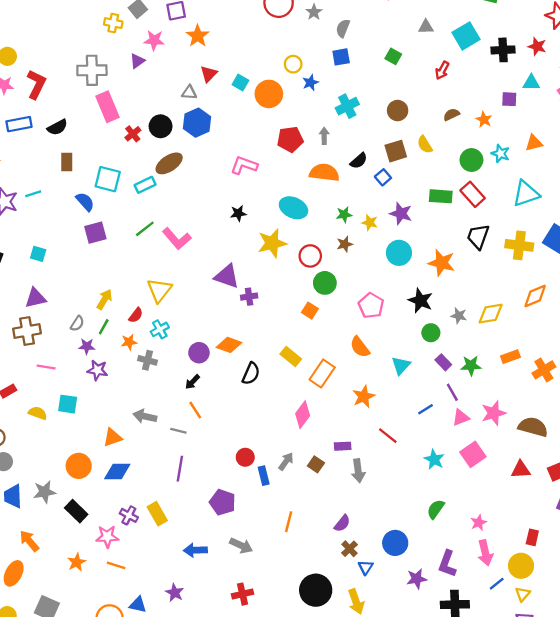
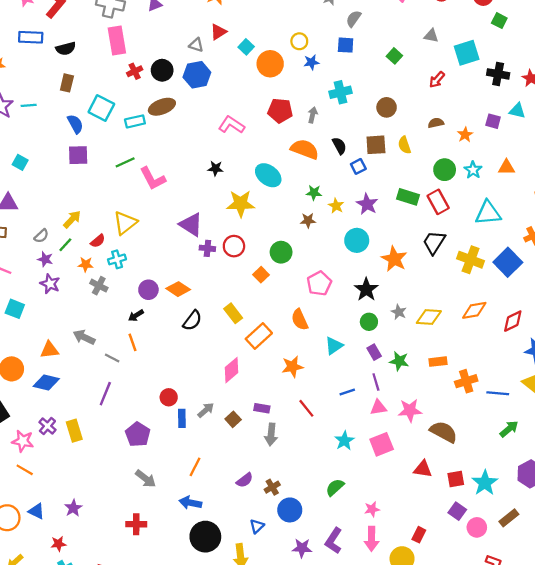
black semicircle: (359, 161) -> (339, 146), turned -90
red circle: (310, 256) -> (234, 246), moved
brown cross: (349, 549) -> (272, 487), moved
blue arrow: (195, 550) -> (190, 503), moved

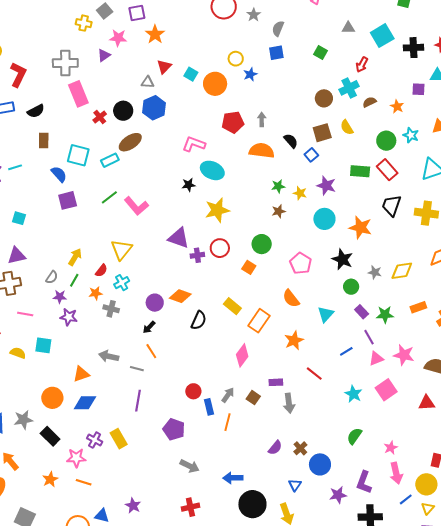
cyan cross: (341, 92) -> (349, 88), moved
cyan ellipse: (268, 175) -> (212, 170), moved
pink star: (410, 410) -> (404, 355), turned 30
orange line: (195, 467) -> (228, 422), moved

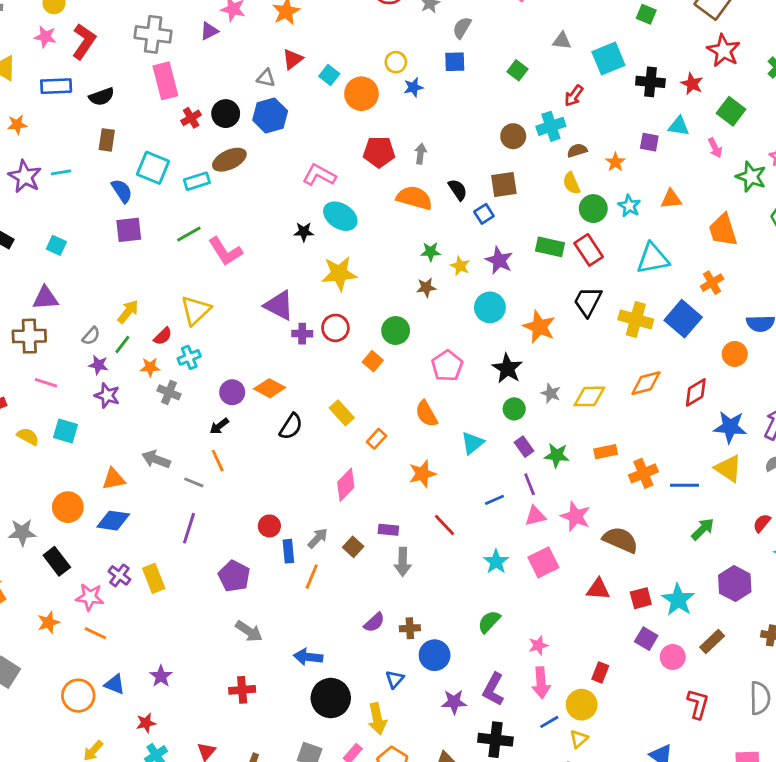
yellow semicircle: (347, 127) -> (571, 183), moved
orange rectangle: (259, 321) -> (377, 439), size x0.6
brown cross: (300, 448) -> (410, 628), turned 32

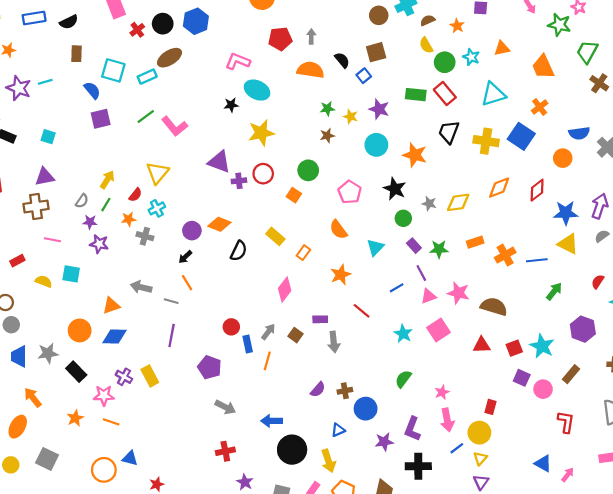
purple star: (161, 676) -> (245, 482), moved
blue triangle: (395, 679) -> (338, 430), turned 32

